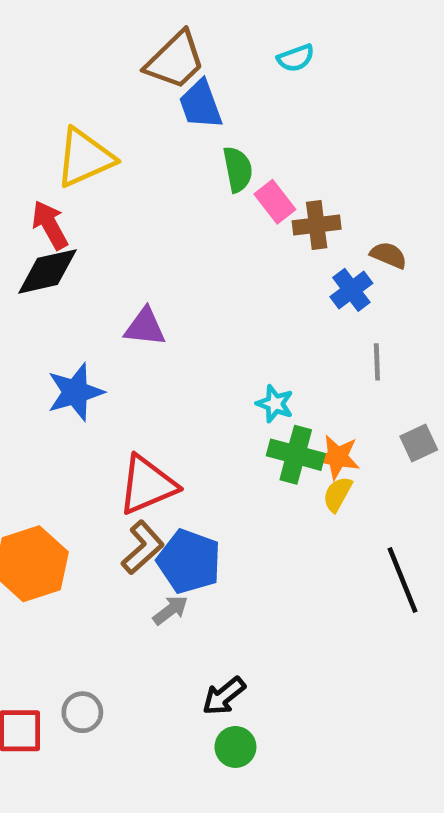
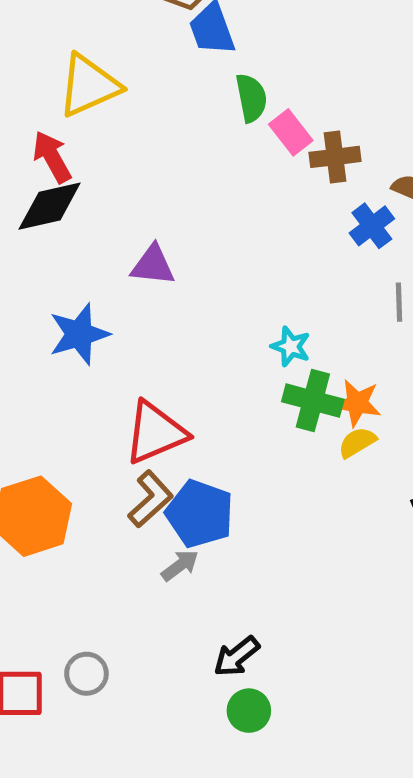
yellow semicircle: (338, 494) -> (357, 442), turned 30

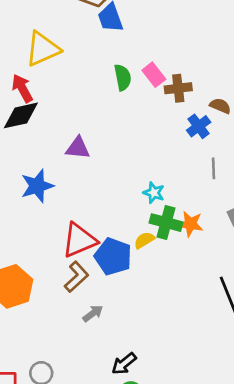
green semicircle: (251, 98) -> (123, 77), moved
yellow semicircle: (357, 442) -> (144, 240), moved
blue pentagon: (200, 514) -> (113, 256), moved

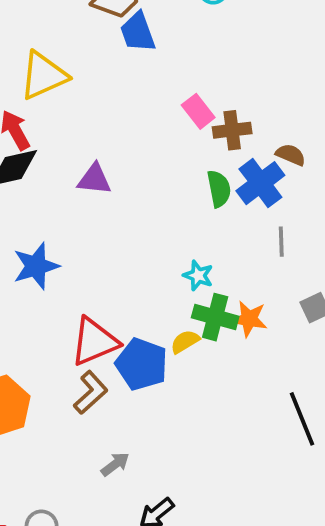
green semicircle: (123, 77) -> (219, 189), moved
blue cross: (199, 126) -> (260, 183), size x1.4
purple triangle: (78, 148) -> (94, 179), moved
gray arrow: (93, 313) -> (115, 464), moved

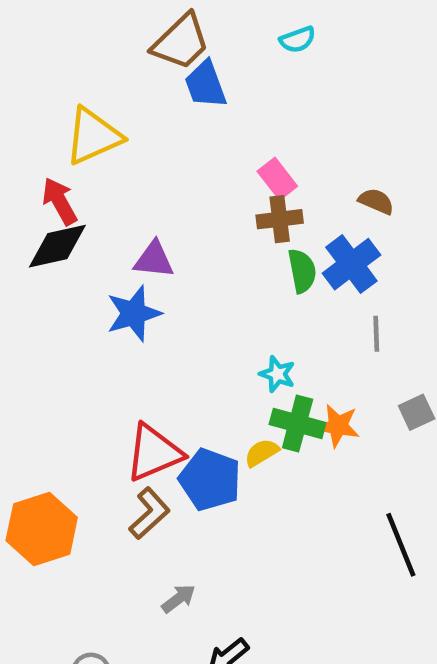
brown cross: (232, 130) -> (280, 219), moved
brown semicircle: (291, 155) -> (376, 201), moved
blue star: (36, 266) -> (134, 313), moved

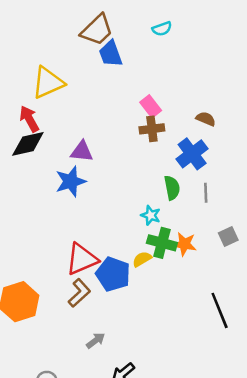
green semicircle: (302, 271) -> (172, 188), moved

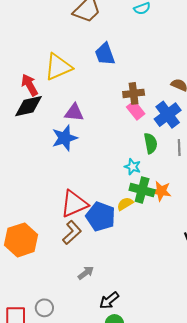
blue trapezoid: (111, 54) -> (105, 54), moved
yellow triangle: (48, 83) -> (58, 67), moved
pink rectangle: (151, 106) -> (136, 110), moved

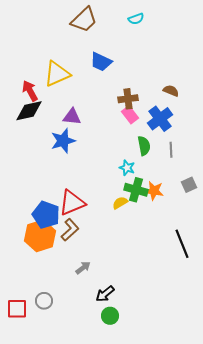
blue trapezoid: (105, 54) -> (101, 62), turned -45
blue pentagon: (101, 217) -> (46, 215), moved
orange hexagon: (21, 240) -> (40, 236), moved

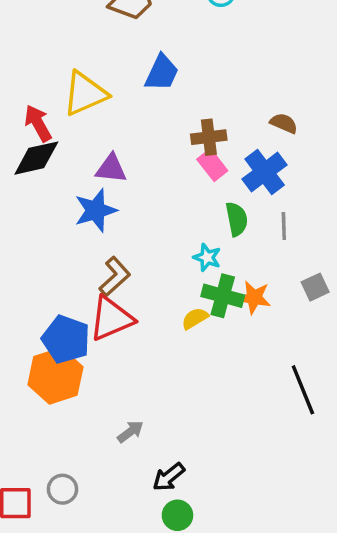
blue trapezoid: (101, 62) -> (162, 73), turned -90
brown L-shape: (70, 230) -> (115, 277), moved

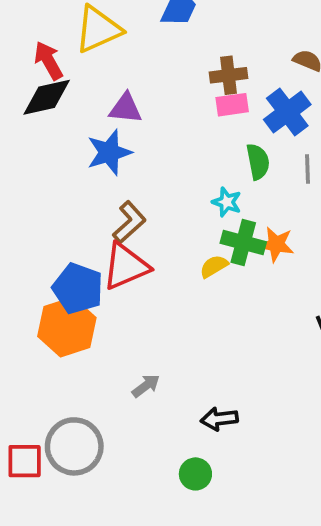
pink rectangle: (212, 165) -> (232, 105), turned -60
black arrow: (169, 477) -> (219, 419), moved, turned 32
gray circle: (62, 489) -> (74, 446), size x1.8

